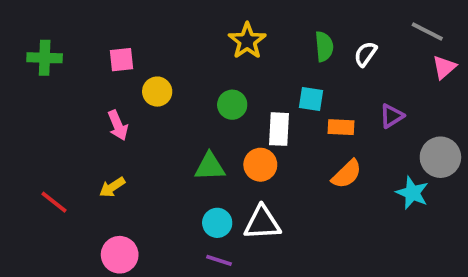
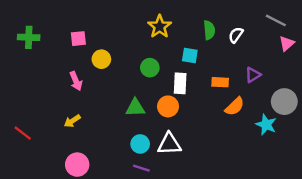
cyan square: (311, 99) -> (190, 56), moved
orange semicircle: (347, 174) -> (235, 106), moved
red line: (54, 202) -> (23, 133), moved

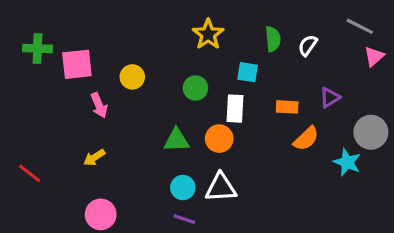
pink square: (78, 39) -> (77, 64), moved, size x1.5

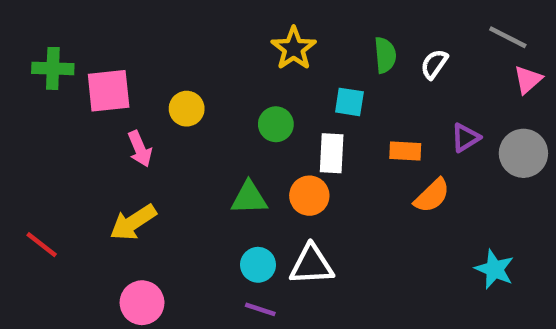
gray circle: (371, 132) -> (523, 153), moved
yellow arrow: (94, 158) -> (133, 222), size x1.5
cyan star: (347, 162) -> (494, 269), moved

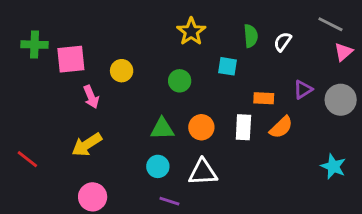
white rectangle: (332, 153) -> (243, 127), moved
cyan circle: (258, 265) -> (158, 166), moved
cyan star: (494, 269) -> (333, 166), moved

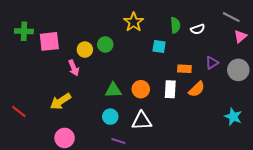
white semicircle: (283, 42) -> (198, 29), turned -144
green circle: (180, 81) -> (105, 44), moved
pink arrow: (91, 97) -> (74, 68), moved

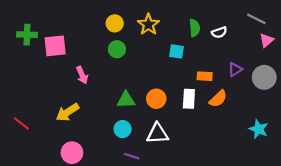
yellow circle: (85, 50) -> (115, 23), moved

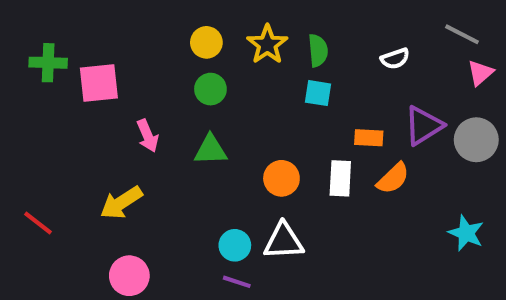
green semicircle: (195, 28) -> (318, 51), moved
purple triangle: (235, 69) -> (424, 126), size x1.5
green triangle: (126, 100) -> (210, 150), moved
cyan circle: (123, 129) -> (235, 245), moved

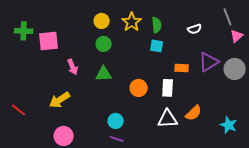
gray line: (462, 34) -> (228, 17), turned 42
orange semicircle: (393, 178) -> (194, 113), moved
cyan star: (466, 233) -> (229, 125), moved
white triangle: (284, 241) -> (168, 119), moved

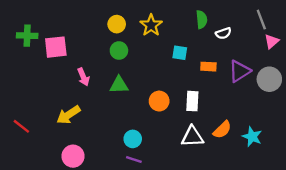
green semicircle: (157, 25) -> (202, 20), moved
orange rectangle: (182, 68) -> (208, 67), moved
cyan star: (229, 125) -> (252, 137), moved

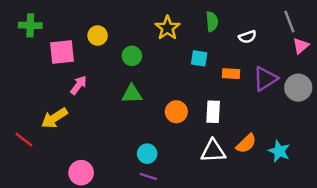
green semicircle: (202, 20) -> (212, 22), moved
yellow circle: (117, 24) -> (98, 36), moved
green cross: (27, 36) -> (30, 25), moved
pink arrow: (83, 77) -> (79, 85), moved, turned -120
yellow arrow: (68, 115) -> (54, 118), moved

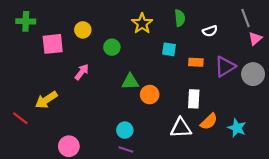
pink arrow: (79, 85) -> (82, 72), moved
green triangle: (132, 94) -> (130, 82), moved
white rectangle: (213, 112) -> (194, 99), moved

